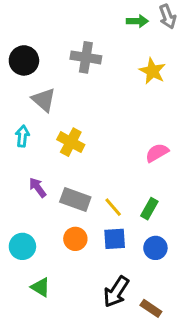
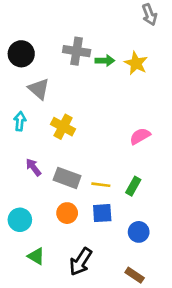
green arrow: (137, 21) -> (105, 61), moved
yellow line: (113, 207) -> (101, 185), turned -42
blue circle: (155, 248) -> (139, 232), moved
black arrow: (116, 292) -> (81, 262), moved

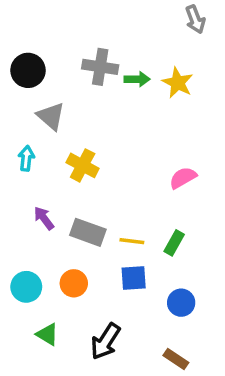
orange circle: (67, 213) -> (74, 283), moved

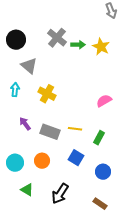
gray cross: (100, 67) -> (57, 38), turned 30
yellow line: (132, 241) -> (75, 129), moved
blue square: (134, 278) -> (76, 158), turned 35

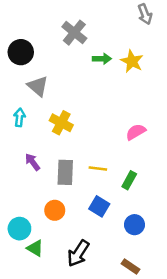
gray cross: (57, 38) -> (74, 33), moved
gray rectangle: (50, 132) -> (65, 172), turned 72
cyan circle: (15, 163) -> (19, 229), moved

